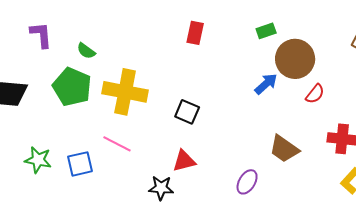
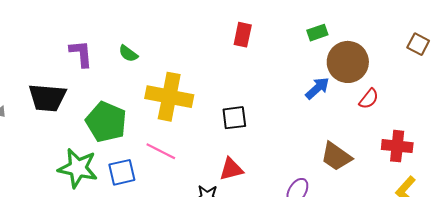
purple L-shape: (41, 35) -> (81, 54), moved
green pentagon: (72, 87) -> (106, 122), moved
black square: (187, 112) -> (234, 118), turned -30
green star: (38, 160) -> (78, 168), size x1.4

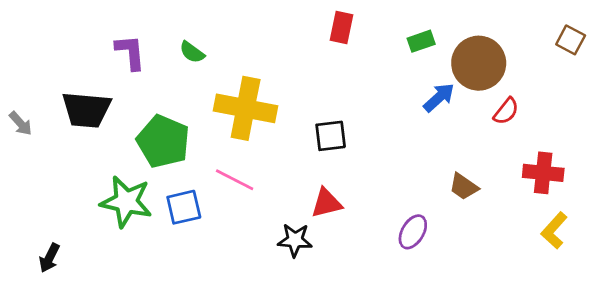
green rectangle: (317, 33) -> (421, 41), moved
brown trapezoid: (336, 157) -> (464, 187), size x0.7

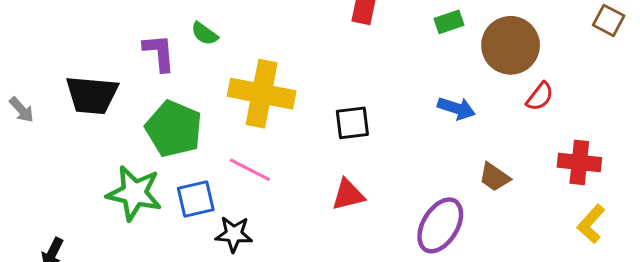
purple L-shape: (130, 52) -> (159, 53), moved
blue arrow: (439, 97) -> (456, 108), moved, turned 60
purple ellipse: (413, 232) -> (440, 225), size x1.5
black star: (295, 240) -> (234, 234), moved

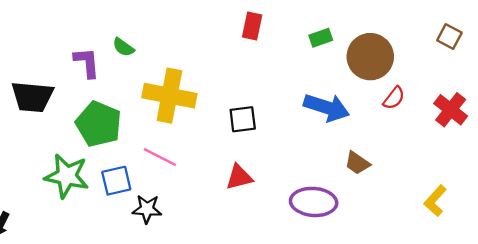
blue arrow: (456, 108) -> (327, 107), size x1.5
red cross: (579, 162) -> (451, 110), moved, turned 32
purple ellipse: (440, 225) -> (314, 202), turned 63

